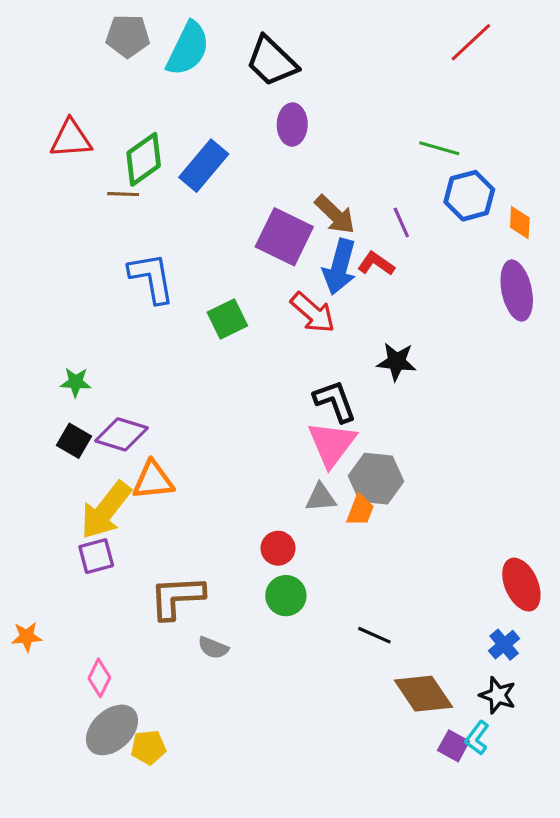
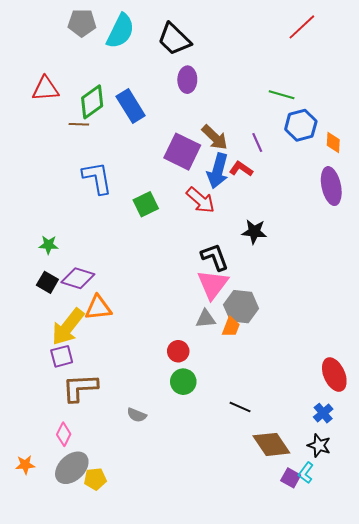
blue rectangle: (204, 166) -> (131, 106), turned -72
brown L-shape: (177, 597) -> (80, 388), moved
orange star: (27, 637) -> (25, 465), moved

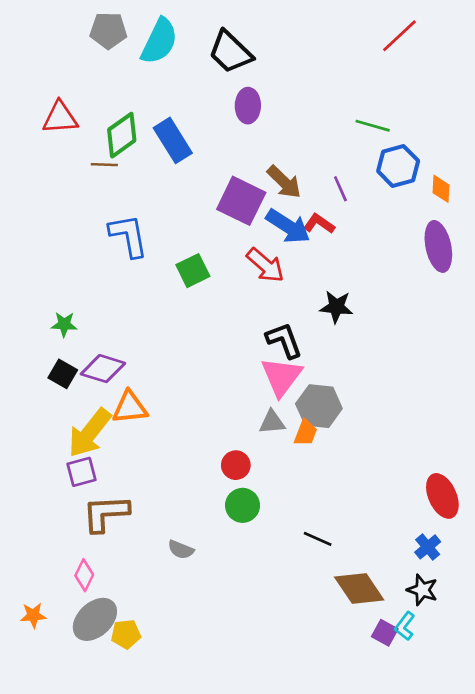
blue arrow: (218, 171) -> (288, 226), turned -72

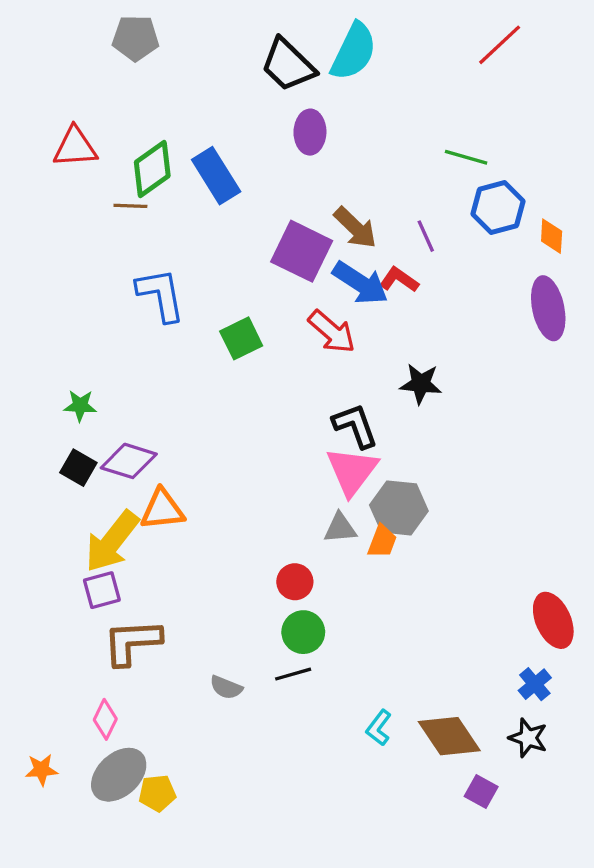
cyan semicircle: (159, 41) -> (354, 51), moved
black line: (318, 539) -> (293, 674), moved, turned -40
cyan L-shape: (405, 626) -> (379, 728), moved

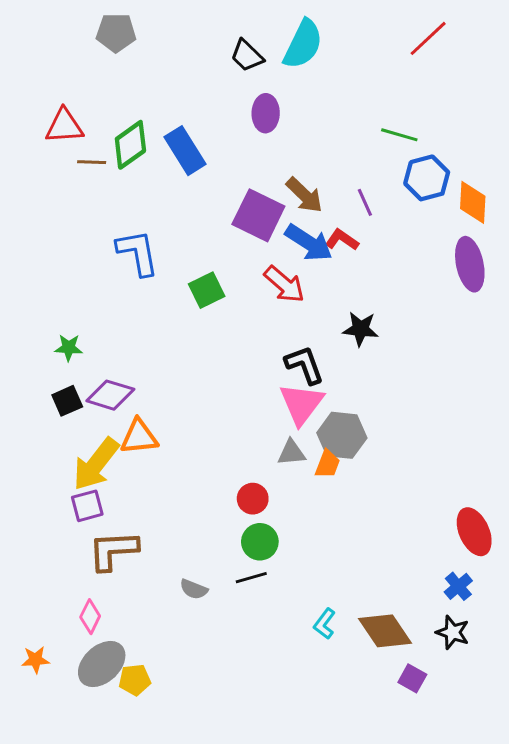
black trapezoid: (288, 65) -> (247, 56), size x0.7
brown line: (130, 206) -> (92, 162), moved
orange diamond: (552, 236) -> (473, 202), size x1.4
black square: (78, 468) -> (67, 401), turned 36

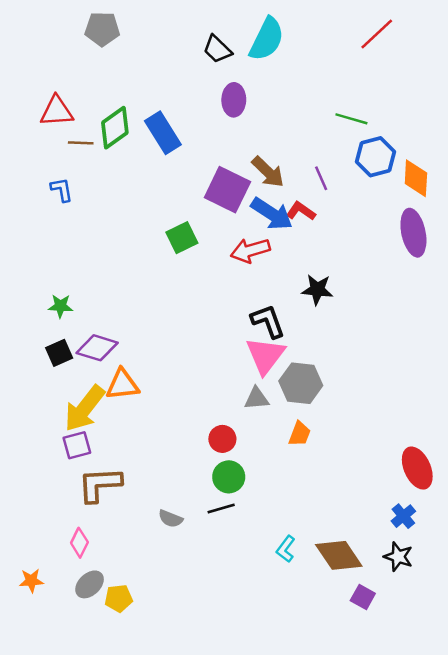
blue L-shape: (138, 253) -> (62, 190), moved, size x0.6
red arrow: (284, 284) -> (250, 250), turned 123
green square: (207, 290) -> (182, 238), moved
orange trapezoid: (327, 464) -> (300, 434), moved
gray ellipse: (102, 664) -> (90, 584), size x0.7

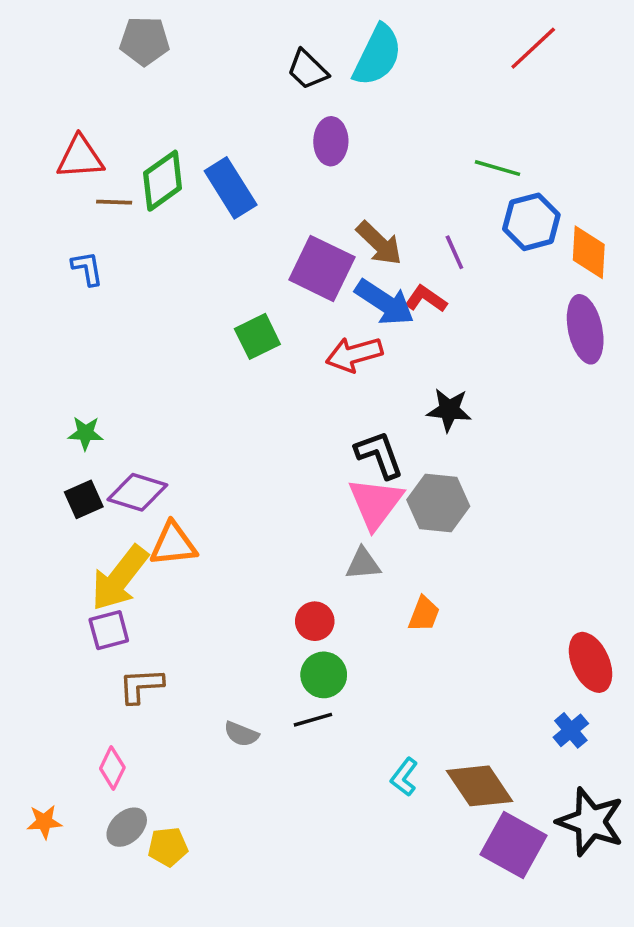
gray hexagon: (301, 383) -> (438, 503), moved
brown L-shape: (100, 484) -> (141, 686), size x0.7
black star: (398, 557) -> (591, 822), moved, size x1.6
purple square: (363, 597) -> (514, 845), size x1.8

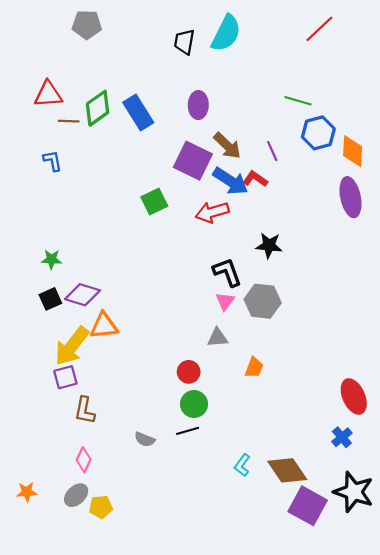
black trapezoid: (308, 70) -> (184, 42), turned 56
purple ellipse: (331, 141) -> (198, 105), moved
pink triangle: (376, 503) -> (225, 301), size x0.6
brown L-shape: (141, 686) -> (85, 410), turned -76
pink diamond: (112, 768) -> (84, 460), moved

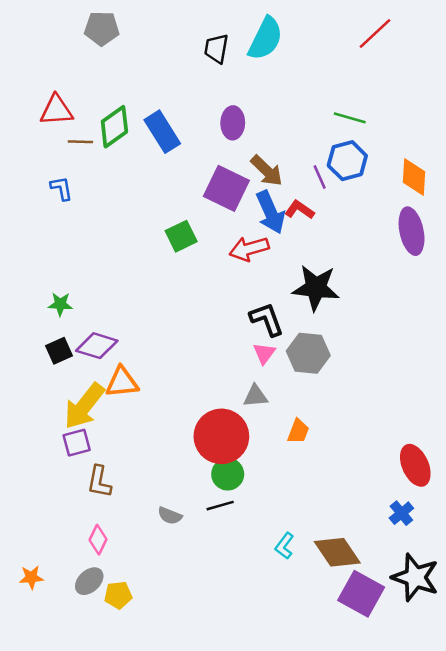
blue hexagon: (318, 133) -> (347, 161), moved
blue arrow: (230, 181) -> (271, 212), turned 33
black star: (269, 245) -> (316, 288), size x1.5
red circle: (189, 372) -> (221, 436), size x2.0

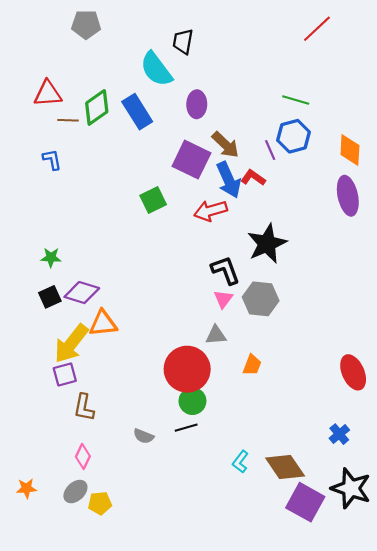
cyan semicircle: (265, 39) -> (156, 69), moved, turned 117
black star: (316, 288) -> (267, 244), turned -30
red ellipse: (415, 465) -> (353, 372), moved

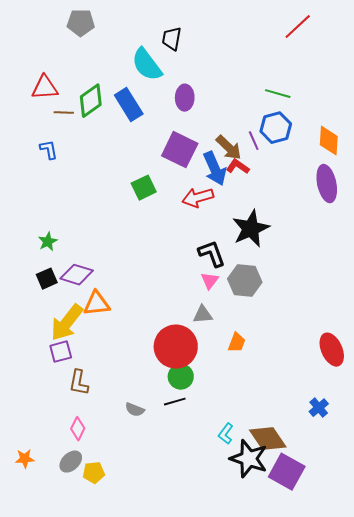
brown arrow: (225, 145) -> (229, 148), moved
green star: (51, 257) -> (48, 242), turned -30
black star: (351, 488) -> (249, 459), moved

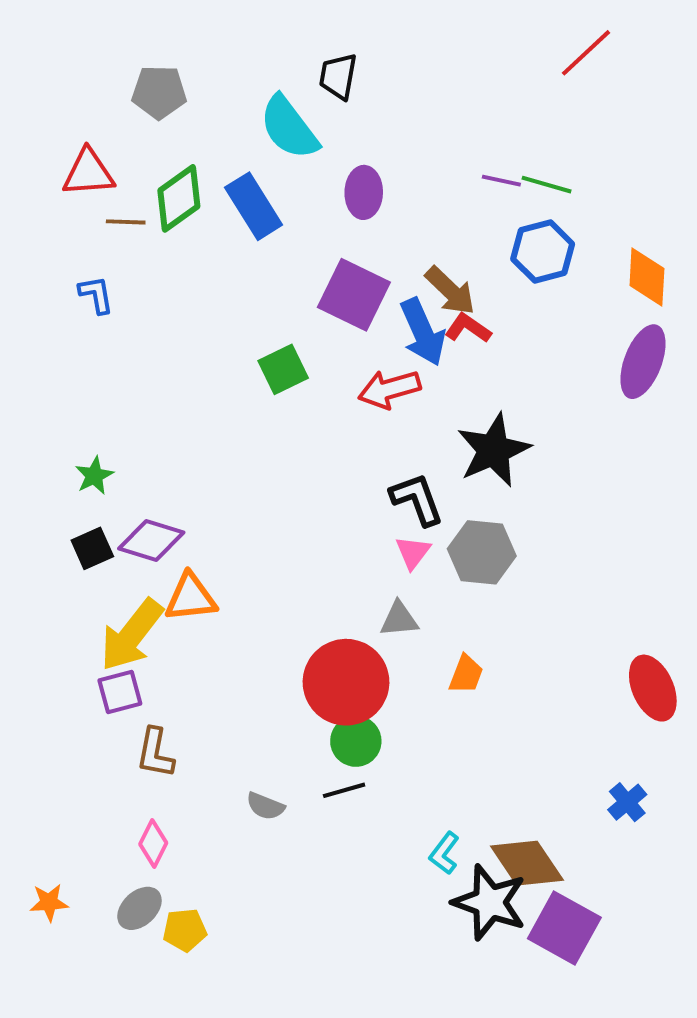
gray pentagon: (81, 23) -> (159, 92), moved
purple line: (254, 141) -> (501, 181), moved, turned -54
purple ellipse: (327, 184) -> (643, 362), turned 33

